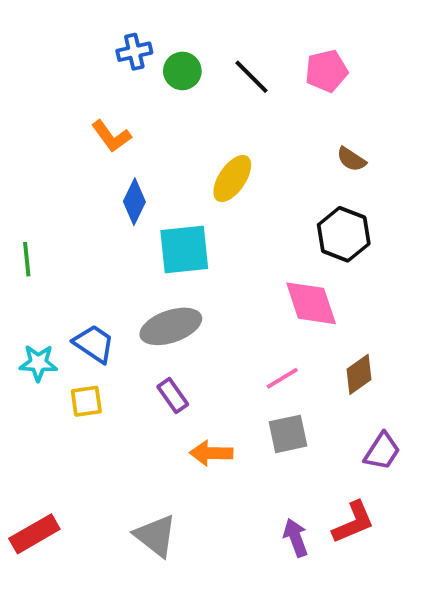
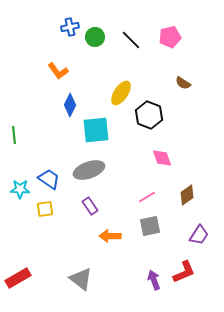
black hexagon: (344, 234) -> (149, 115), moved
pink diamond: (311, 303) -> (162, 158), size x0.7

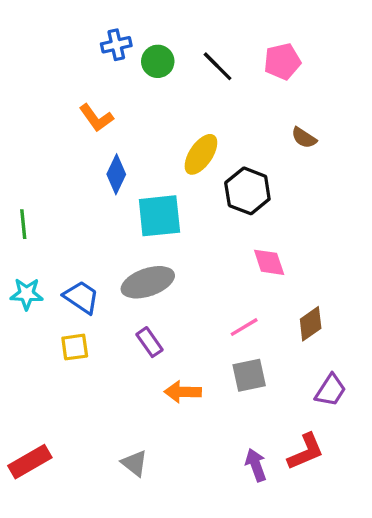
cyan star: (20, 189) -> (27, 294), moved
gray triangle: (81, 279) -> (135, 463), size x0.7

